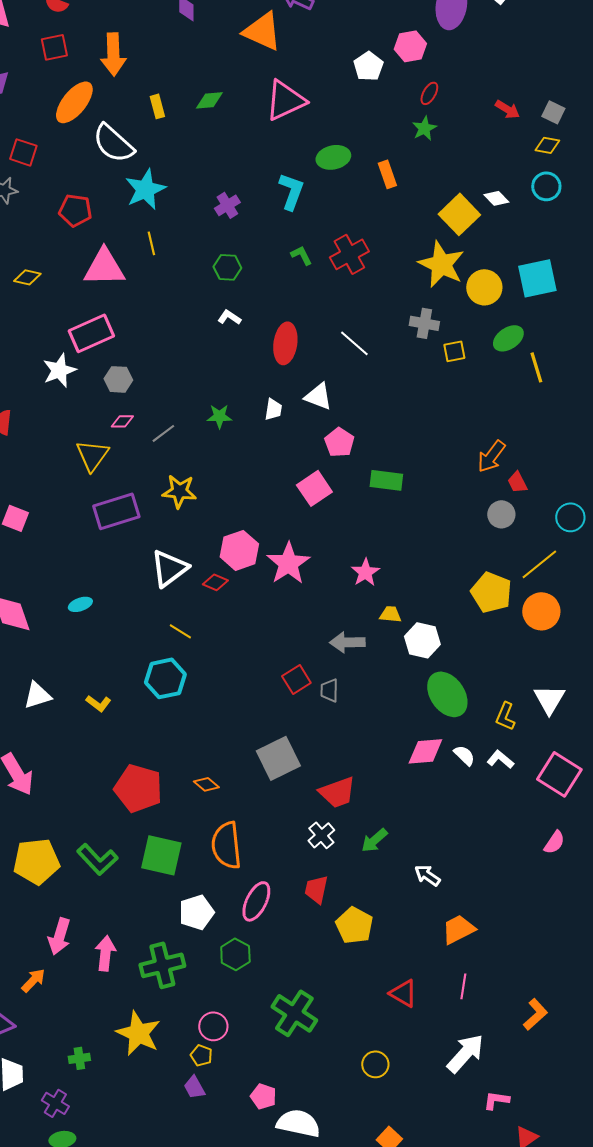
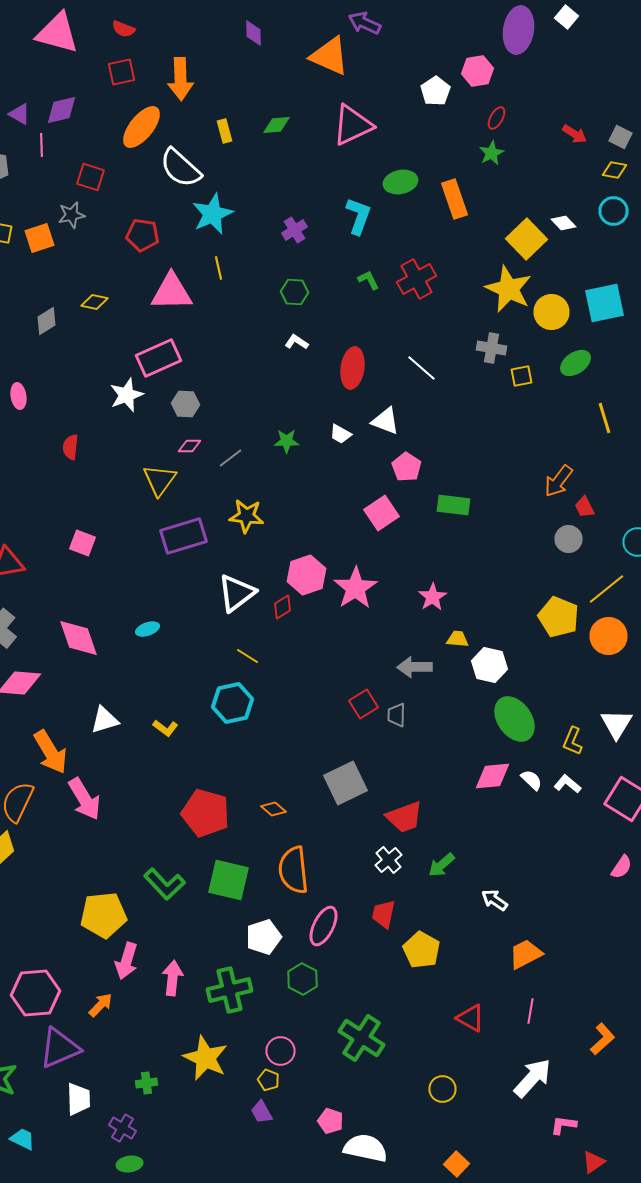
orange rectangle: (387, 174) -> (454, 199), size x1.4
yellow line: (536, 367) -> (604, 418), moved
white trapezoid: (273, 409) -> (340, 434), turned 110
red diamond: (215, 582) -> (282, 607), turned -55
yellow pentagon: (36, 861) -> (104, 915), moved

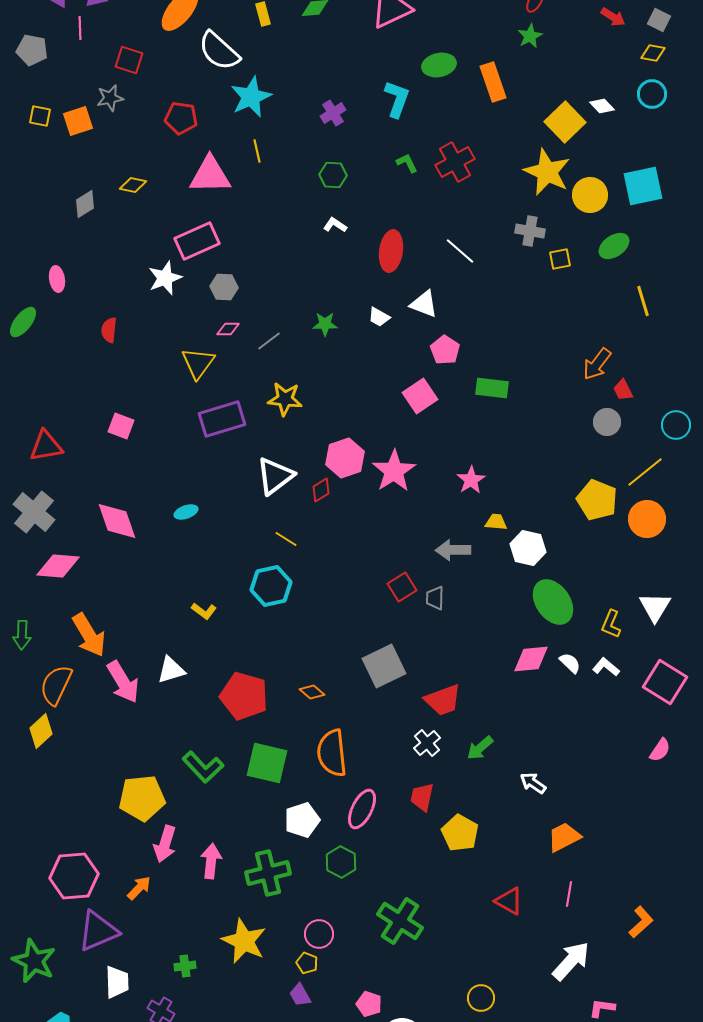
white triangle: (104, 720) -> (171, 670), moved
yellow circle: (442, 1089) -> (481, 998), moved

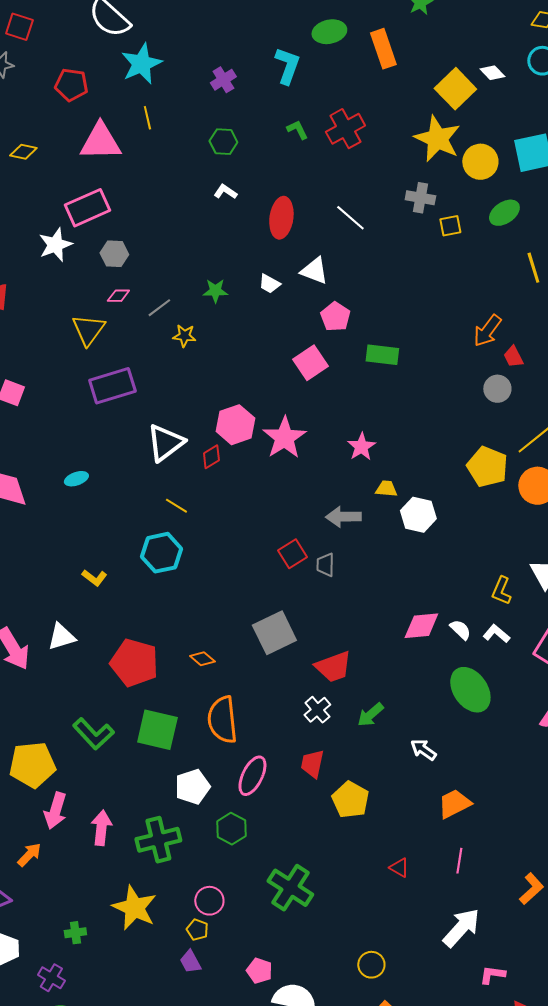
yellow star: (285, 399) -> (184, 336), moved, size x0.7
green ellipse: (553, 602) -> (470, 690), moved
red triangle: (509, 901) -> (399, 868), size x0.7

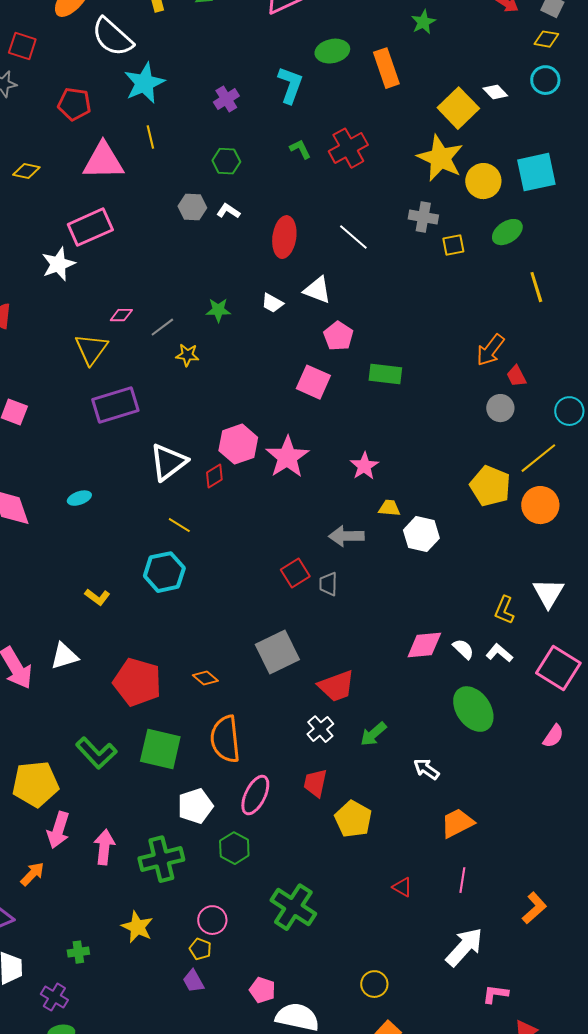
gray hexagon: (114, 254) -> (192, 207), moved
pink square: (310, 363) -> (313, 382), turned -32
yellow star: (134, 908) -> (137, 927), size x0.7

